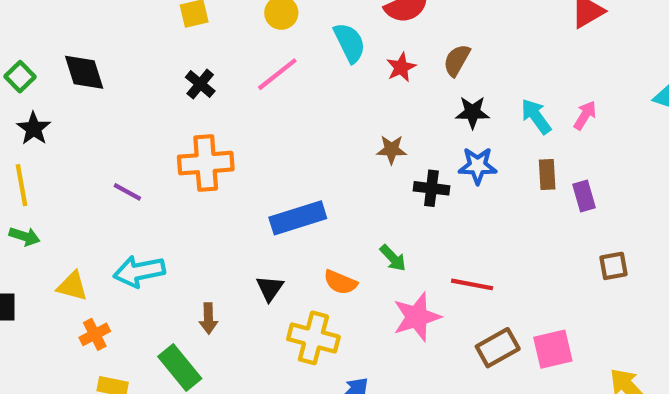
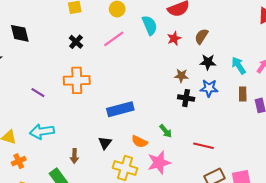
brown star: (391, 150) -> (181, 76), moved
pink star: (417, 317) -> (159, 163), moved

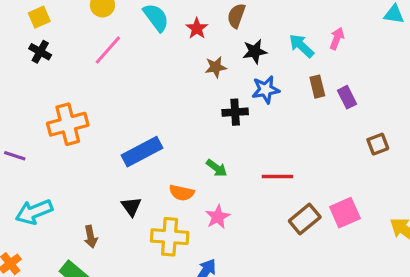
black cross: (76, 42) -> (40, 52), moved
brown star: (181, 76) -> (216, 67), moved
pink star: (159, 163) -> (218, 217), size x0.7

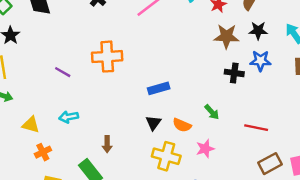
brown star: (216, 67) -> (226, 36), size x1.5
blue rectangle: (142, 152) -> (159, 88), size x0.7
black triangle: (131, 207) -> (153, 123), moved
cyan arrow: (34, 212) -> (69, 117), size x0.7

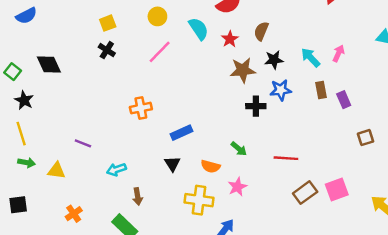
orange cross: (107, 57) -> (141, 108), moved, size x0.7
purple line: (63, 72) -> (83, 143), moved
cyan arrow: (69, 117) -> (116, 170), moved
black triangle: (153, 123) -> (172, 164), moved
yellow triangle: (31, 125) -> (56, 171), moved

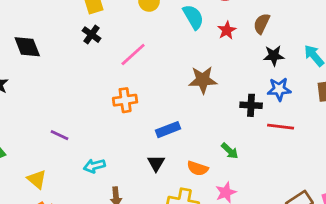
pink line: (160, 52) -> (133, 55), moved
brown star: (243, 70) -> (203, 80), moved
red line: (286, 158) -> (281, 127), moved
yellow triangle: (56, 171) -> (37, 179), moved, turned 30

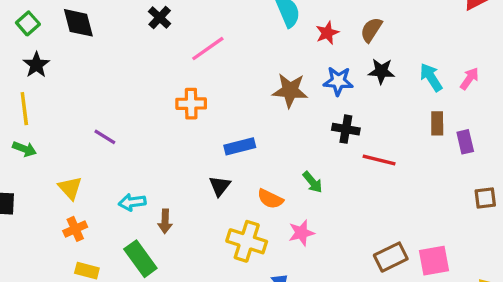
blue star: (279, 89) -> (338, 81), moved
cyan arrow: (94, 166) -> (132, 202), moved

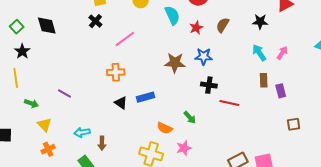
black star: (381, 71) -> (260, 22), moved
green arrow: (24, 149) -> (31, 103), moved
black triangle: (220, 186) -> (121, 103), moved, turned -32

